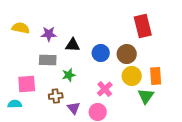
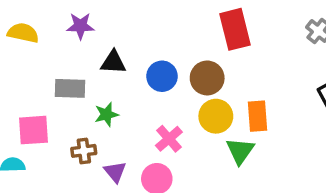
purple star: (49, 34) -> (80, 26), moved

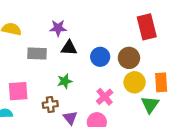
purple star: (80, 26) -> (58, 28), moved
gray rectangle: (70, 88) -> (37, 53), moved

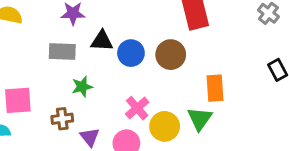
black triangle: (69, 48) -> (102, 41), moved
gray rectangle: (37, 53) -> (62, 52), moved
yellow circle: (135, 82) -> (165, 126), moved

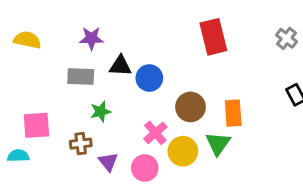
brown circle: (171, 55) -> (190, 107), moved

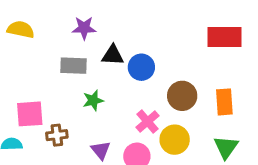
red rectangle: (213, 37) -> (224, 37), moved, turned -76
brown cross: (81, 144) -> (57, 135), moved
green triangle: (218, 144) -> (226, 147), moved

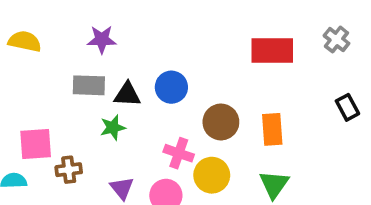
black triangle: (113, 55) -> (127, 94), moved
pink cross: (147, 122) -> (179, 153), turned -30

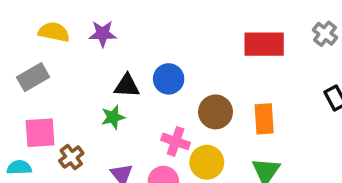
yellow semicircle: (25, 41) -> (54, 32), moved
gray rectangle: (89, 85) -> (33, 77), moved, turned -32
brown cross: (69, 170) -> (71, 157), turned -30

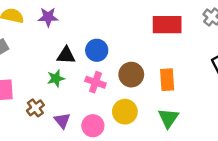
pink cross: (176, 141) -> (95, 82), moved
brown cross: (71, 157) -> (35, 108), moved

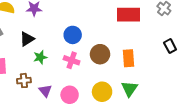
black triangle: (66, 55) -> (27, 39), moved, turned -35
brown cross: (35, 108) -> (24, 81), turned 32
yellow circle: (125, 112) -> (102, 92), moved

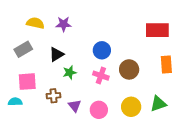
orange rectangle: (128, 58) -> (166, 64), moved
green triangle: (129, 89) -> (158, 104), turned 36

